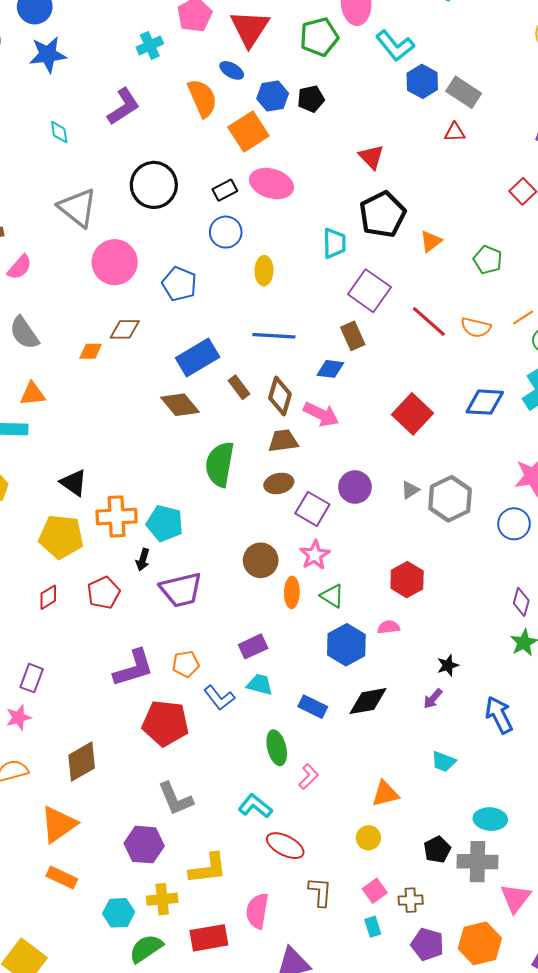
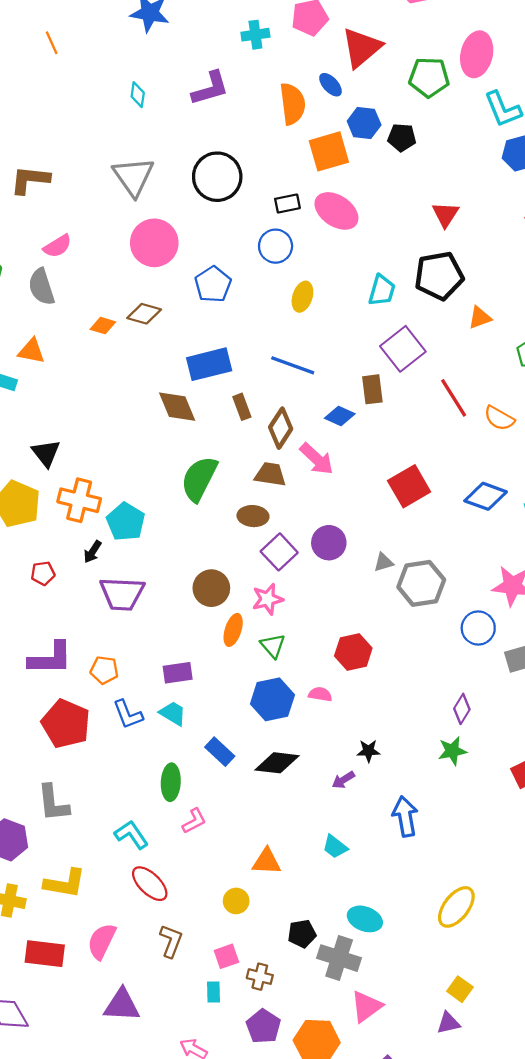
pink semicircle: (20, 267) -> (58, 246), moved
red pentagon: (104, 593) -> (43, 573), size x0.7

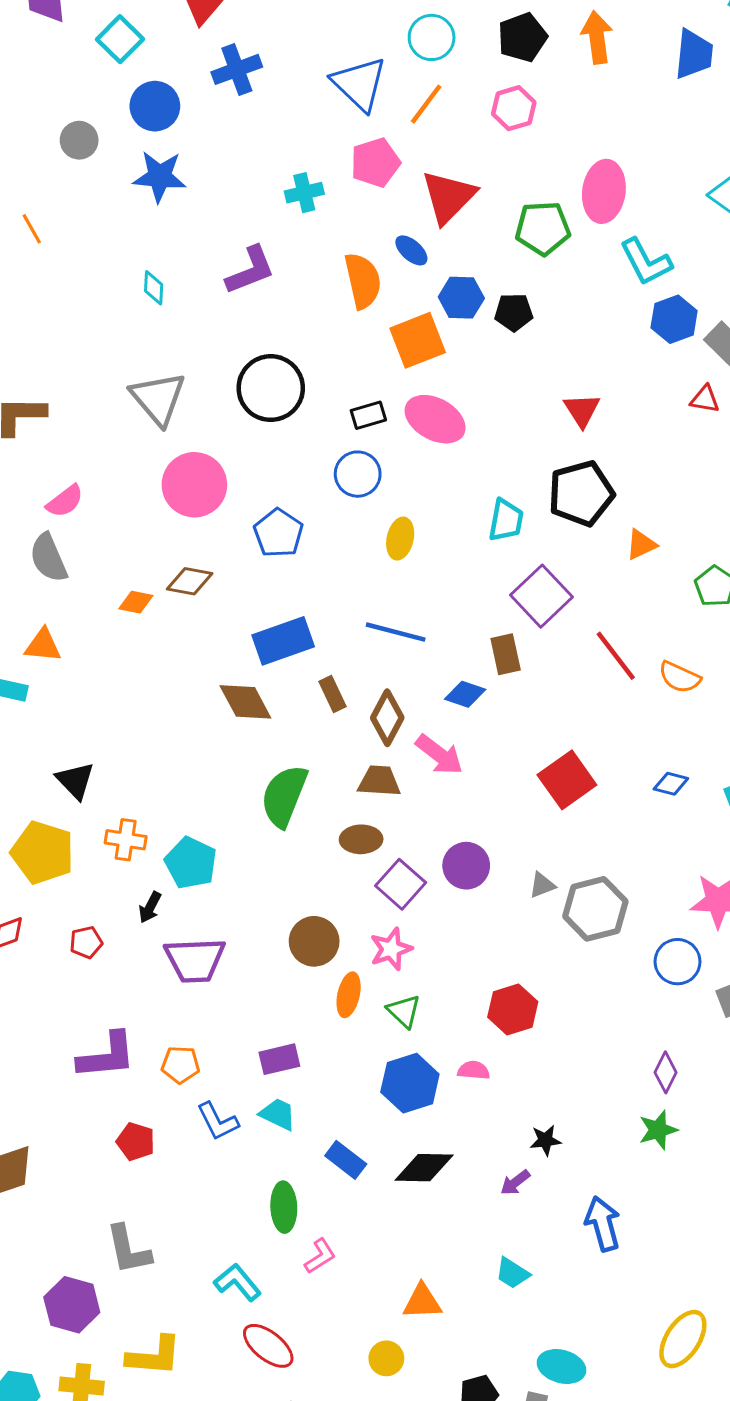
blue diamond: (486, 496) -> (671, 784), size x0.6
orange cross: (79, 500) -> (126, 840), size x0.7
red pentagon: (66, 724) -> (136, 1142), size x0.6

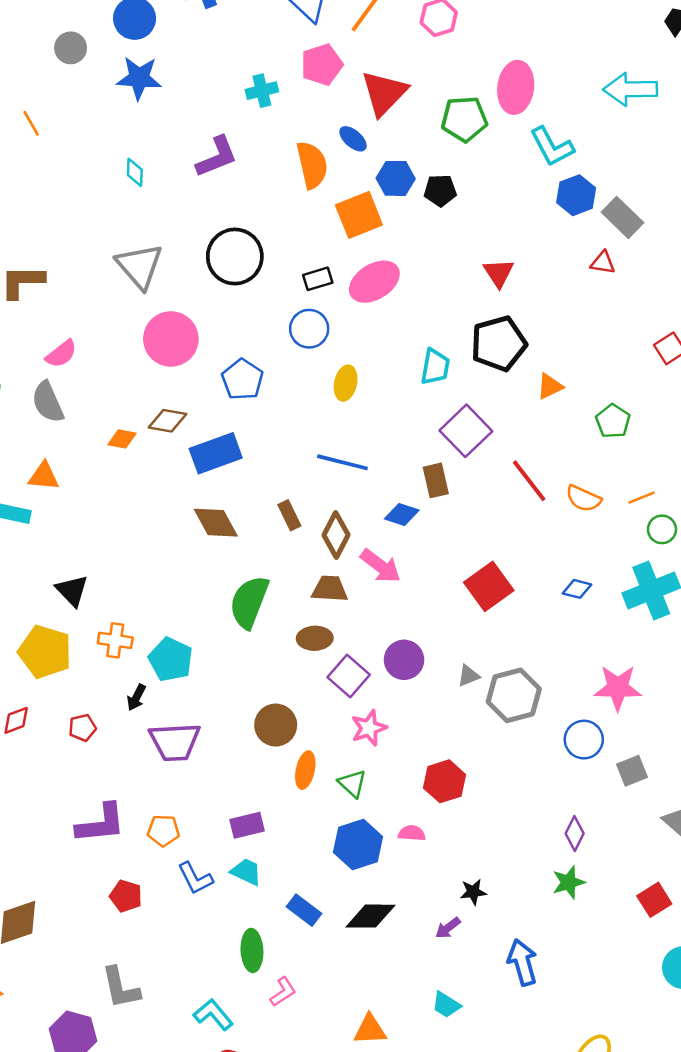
pink ellipse: (435, 419) -> (374, 282), turned -60
blue rectangle: (283, 641) -> (216, 453), moved
pink star: (391, 949) -> (369, 728), moved

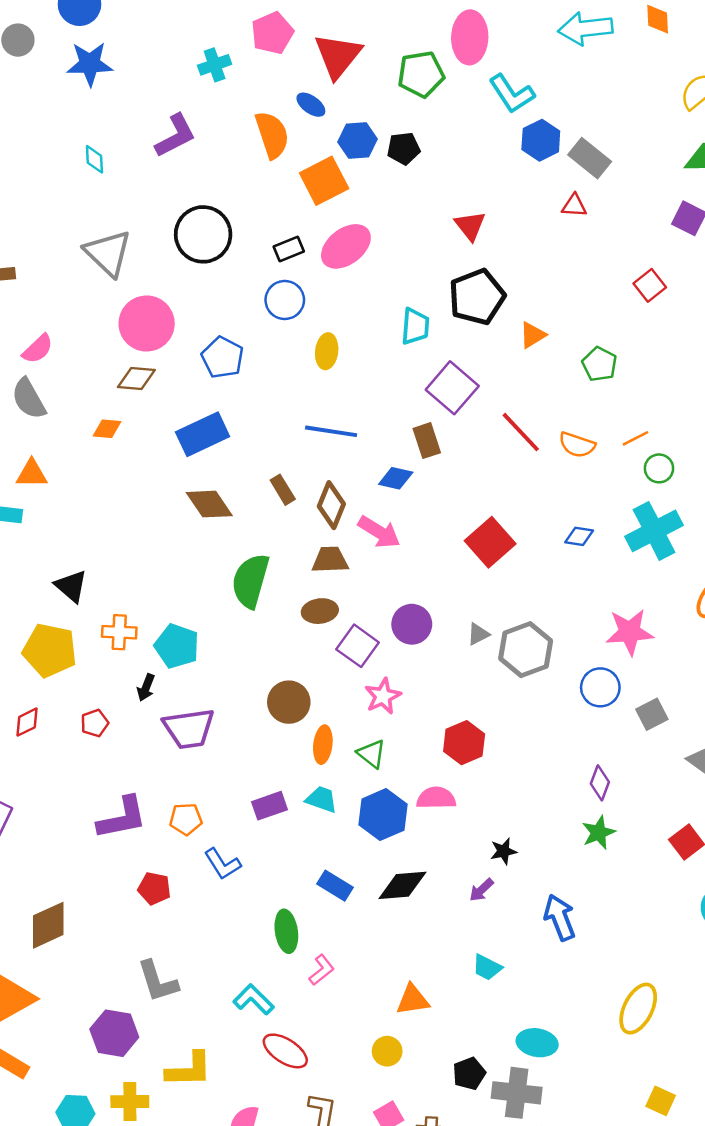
brown diamond: (168, 421) -> (136, 378), moved
pink semicircle: (412, 833) -> (436, 798), size x1.4
cyan trapezoid: (246, 872) -> (322, 799), moved

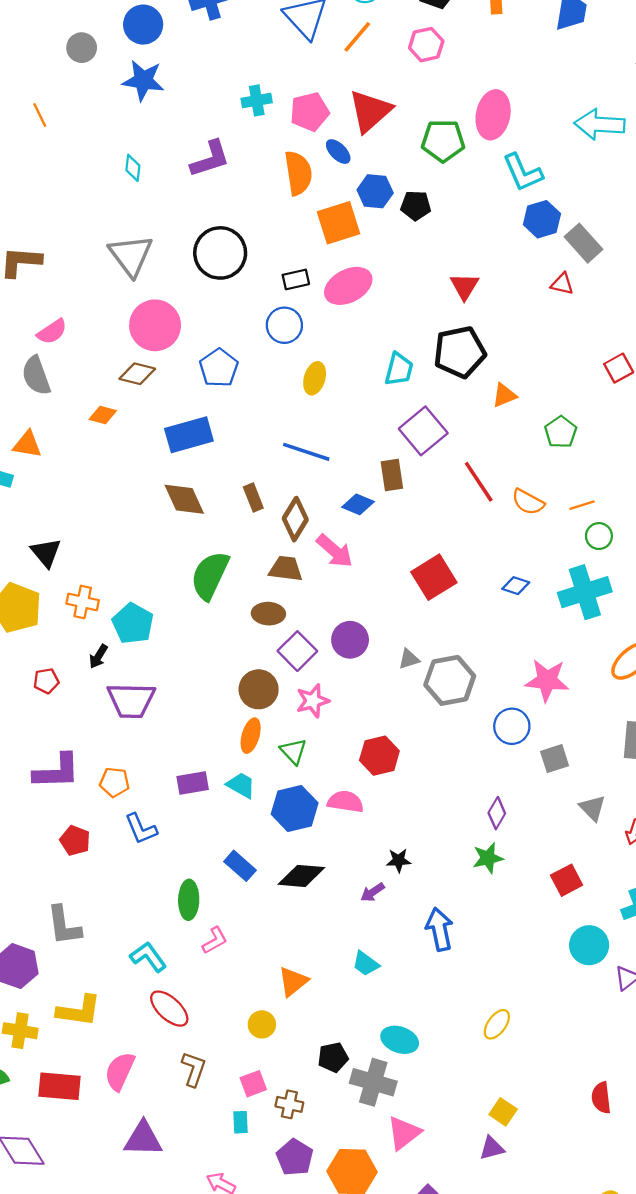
pink pentagon: (272, 33) -> (310, 112), moved
brown circle: (289, 702) -> (259, 689), moved
orange triangle: (413, 1000) -> (293, 982), turned -40
yellow ellipse: (638, 1009) -> (497, 1024), size x0.7

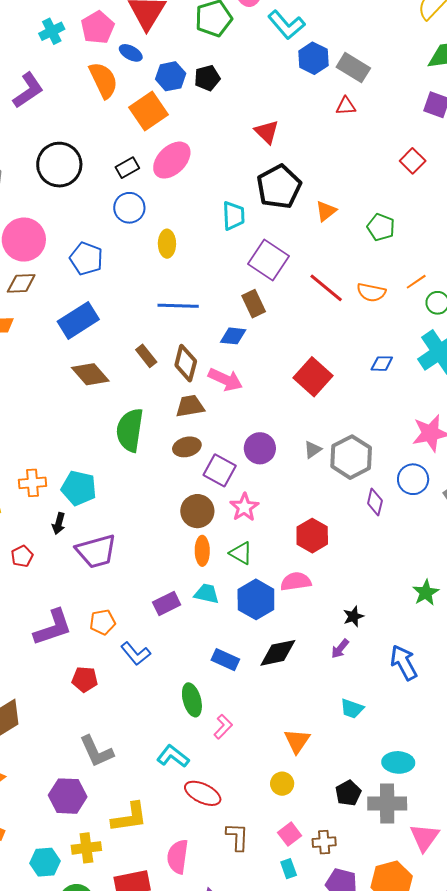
purple diamond: (497, 813) -> (375, 502), moved

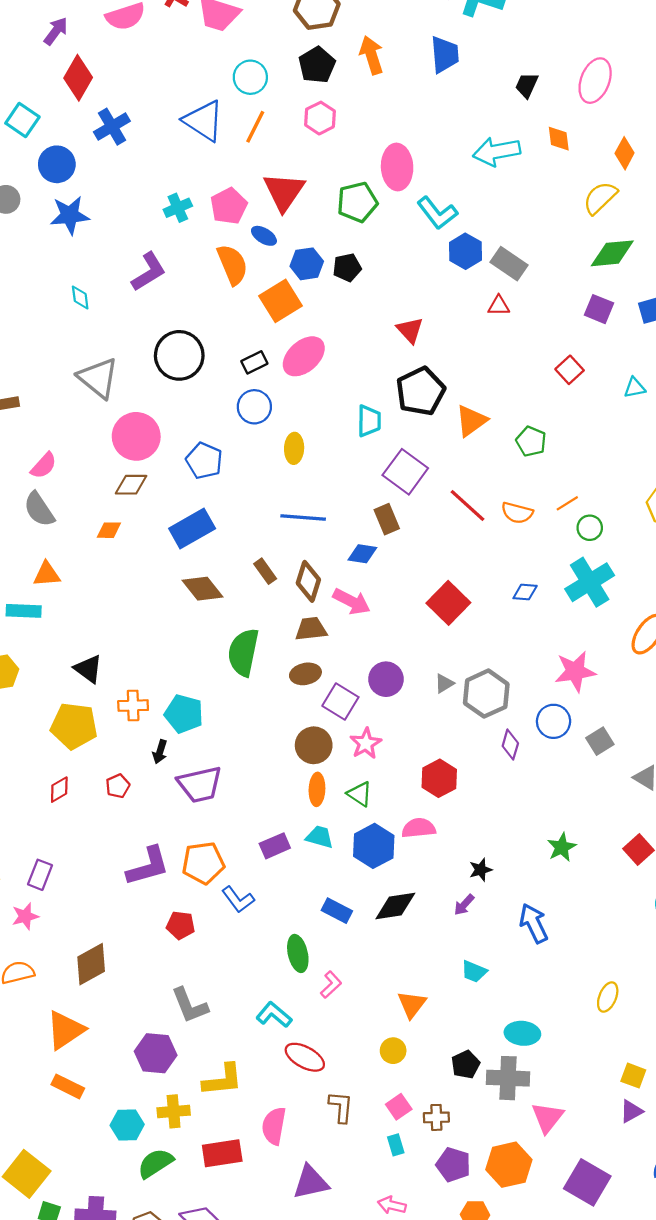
orange triangle: (326, 211) -> (471, 421), size x1.4
orange pentagon: (103, 622) -> (203, 863), size x1.5

